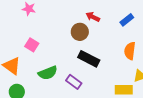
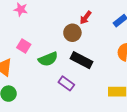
red arrow: (93, 17) -> (86, 18), turned -80
green semicircle: (48, 73) -> (48, 59), moved

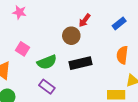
black rectangle: (82, 60) -> (80, 63), turned -40
purple rectangle: (66, 83) -> (47, 87), moved

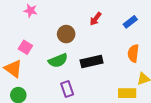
brown circle: (71, 36) -> (66, 34), moved
pink square: (22, 49) -> (25, 47), moved
purple rectangle: (47, 87) -> (67, 89), moved, turned 35

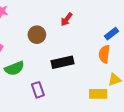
blue rectangle: (130, 22) -> (111, 34), moved
green semicircle: (58, 60) -> (14, 68), moved

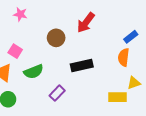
red arrow: (67, 19) -> (86, 23), size x1.5
purple rectangle: (38, 90) -> (57, 93), turned 63

